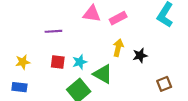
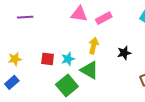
purple line: (53, 31) -> (25, 17), moved
yellow arrow: (118, 48) -> (93, 46), moved
blue rectangle: (19, 87) -> (12, 82), turned -48

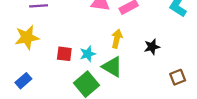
yellow star: (15, 59) -> (27, 37), moved, size x1.5

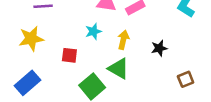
cyan star: (88, 54) -> (93, 31), moved
blue rectangle: (23, 81) -> (28, 83), size x1.5

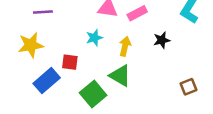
black star: (159, 48) -> (162, 40), moved
blue rectangle: (28, 83) -> (47, 81), moved

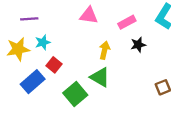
pink rectangle: (137, 13) -> (127, 22), moved
cyan star: (94, 38) -> (43, 42), moved
red square: (70, 62) -> (54, 65), turned 32

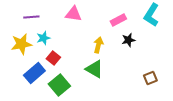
pink triangle: (89, 15) -> (73, 14), moved
green square: (75, 94) -> (59, 85), moved

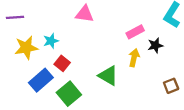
purple line: (31, 17) -> (15, 17), moved
pink rectangle: (118, 20) -> (135, 32), moved
black star: (128, 40) -> (155, 45), moved
yellow arrow: (98, 45) -> (134, 58), moved

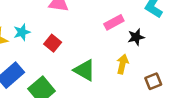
yellow arrow: (134, 58) -> (123, 64), moved
red square: (62, 63) -> (53, 43), moved

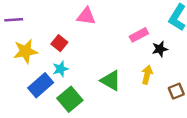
cyan star: (22, 32) -> (61, 69), moved
red square: (53, 43) -> (59, 43), moved

